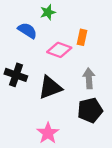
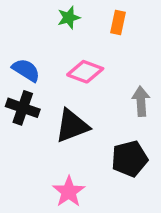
blue semicircle: (27, 31) -> (26, 70), moved
orange rectangle: (82, 37) -> (118, 22), moved
gray arrow: (89, 78) -> (141, 101), moved

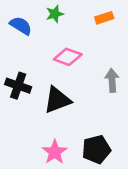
orange rectangle: (118, 22) -> (104, 18), moved, turned 60
blue semicircle: (26, 70) -> (21, 26), moved
black pentagon: (129, 159) -> (96, 149), moved

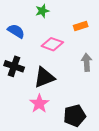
orange rectangle: (104, 18) -> (81, 26), moved
blue semicircle: (21, 26) -> (16, 31), moved
pink star: (55, 152) -> (39, 104), moved

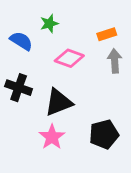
green star: (42, 11) -> (49, 24), moved
gray arrow: (87, 62) -> (115, 61), moved
black pentagon: (75, 116) -> (104, 134), moved

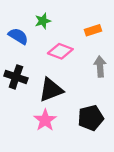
gray arrow: (115, 61) -> (100, 66), moved

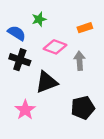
gray arrow: (100, 66) -> (80, 61), moved
black cross: (16, 77) -> (20, 60), moved
pink star: (45, 120) -> (25, 110), moved

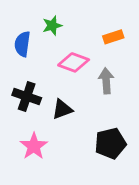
blue semicircle: (17, 33) -> (22, 44), turned -114
black cross: (20, 60) -> (27, 97), moved
black triangle: (46, 82) -> (62, 109), size x0.7

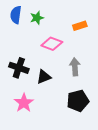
blue semicircle: (22, 44) -> (16, 15), moved
gray arrow: (106, 81) -> (75, 67), moved

